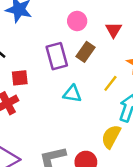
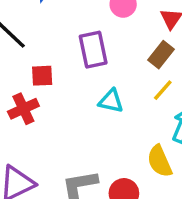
brown rectangle: (85, 52) -> (161, 55), moved
yellow semicircle: (111, 137) -> (160, 161), turned -55

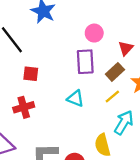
purple rectangle: (93, 50) -> (85, 62), moved
red cross: (23, 109) -> (24, 107), moved

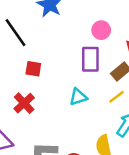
cyan triangle: (75, 99) -> (78, 97), turned -42
red cross: (24, 107) -> (24, 103), turned -30

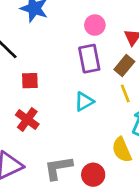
yellow line: (117, 97) -> (125, 93), turned -63

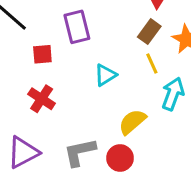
purple rectangle: (89, 59) -> (77, 27), moved
yellow semicircle: (122, 150) -> (132, 122), moved, turned 75

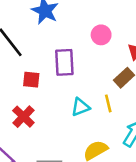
yellow line: (152, 63) -> (108, 103), moved

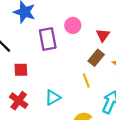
purple rectangle: (64, 62) -> (48, 39), moved
cyan triangle: (80, 107) -> (53, 97), moved

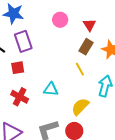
purple rectangle: (48, 39) -> (23, 41), moved
cyan triangle: (53, 97) -> (51, 89), turned 42

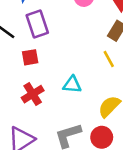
red cross: (20, 97) -> (33, 94), turned 30

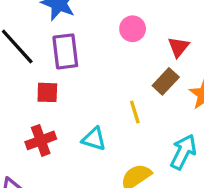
yellow line: (109, 59) -> (135, 112), moved

